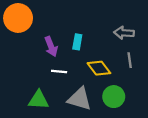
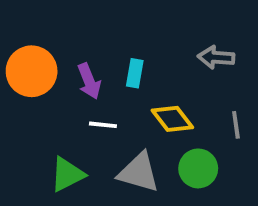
orange circle: (18, 18) -> (32, 71), moved
gray line: (130, 60) -> (236, 125), moved
green triangle: (39, 100) -> (67, 174), turned -30

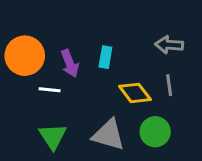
white line: (103, 125) -> (50, 90), moved
gray line: (236, 125) -> (169, 85), moved
green triangle: (67, 174) -> (53, 136), turned -36

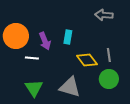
gray arrow: (169, 45) -> (104, 15), moved
green circle: (155, 132) -> (109, 79), moved

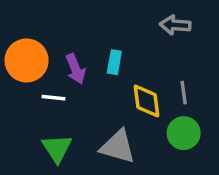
yellow diamond: (87, 60) -> (146, 101), turned 30

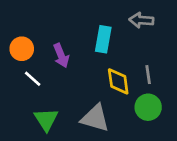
orange circle: (27, 60) -> (22, 49), size x0.7
cyan rectangle: (114, 62) -> (103, 39), moved, size x1.4
white line: (54, 98) -> (33, 79), moved, turned 36

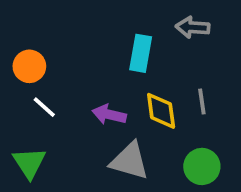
purple arrow: (61, 56) -> (109, 115), moved, turned 125
green circle: (148, 107) -> (202, 166), moved
green triangle: (46, 119) -> (29, 163), moved

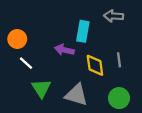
purple arrow: (109, 115) -> (64, 50), moved
green triangle: (29, 163) -> (41, 88), moved

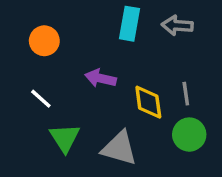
cyan rectangle: (83, 31) -> (130, 24), moved
orange circle: (17, 39) -> (44, 41), moved
green circle: (119, 98) -> (189, 135), moved

